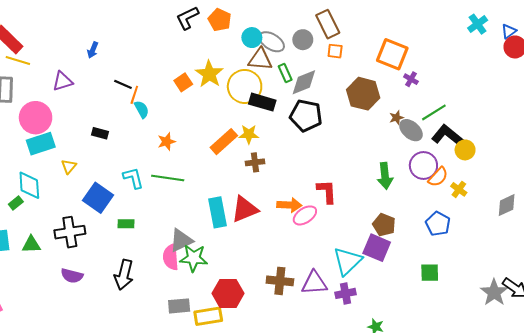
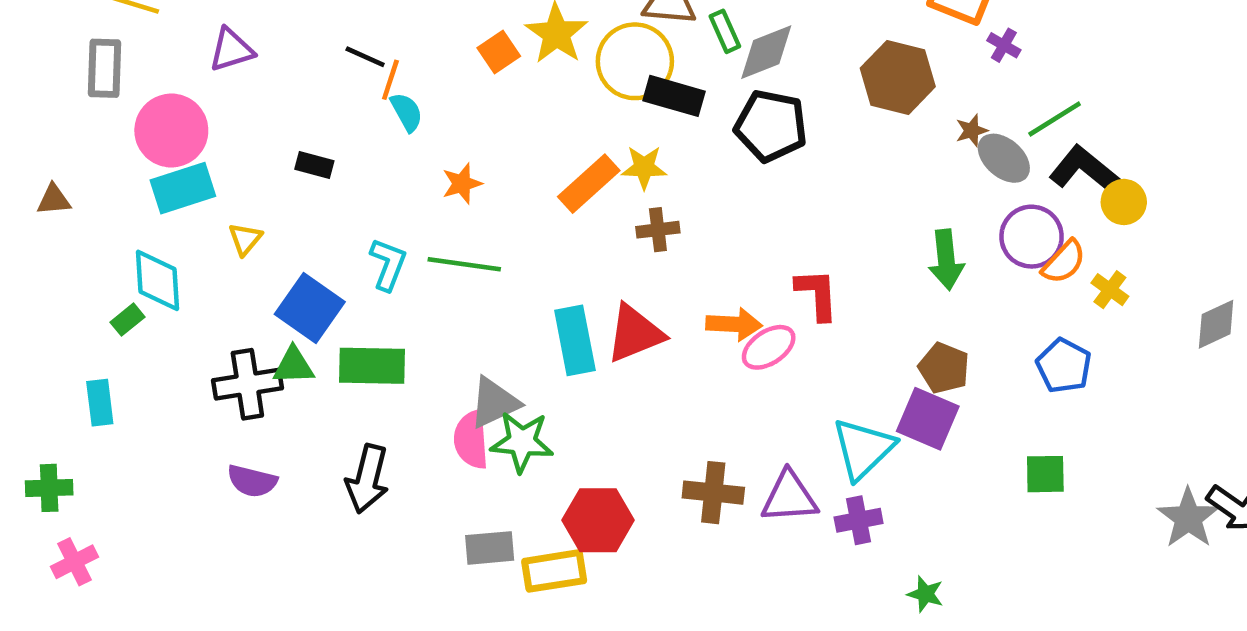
cyan L-shape: (133, 178) -> (388, 264), turned 35
green rectangle: (126, 224) -> (372, 366), size x1.8
green triangle: (31, 245) -> (294, 366), moved

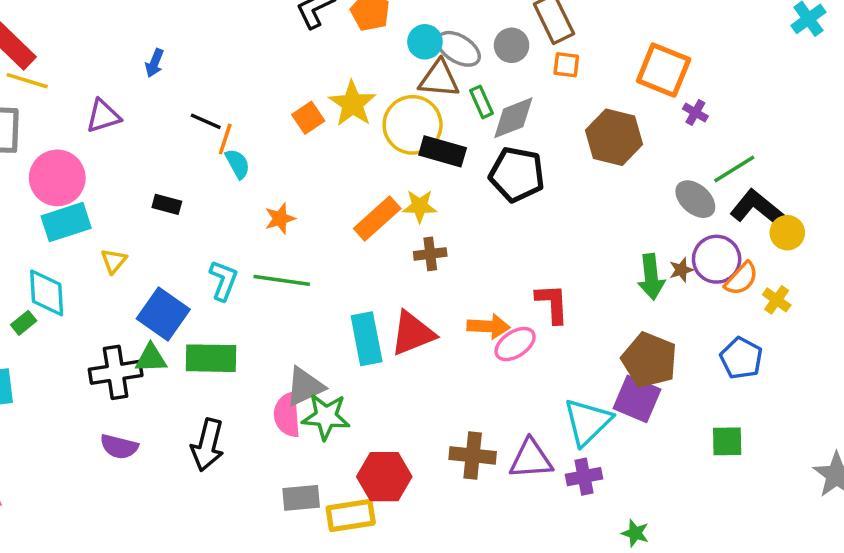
brown star: (972, 131) -> (681, 270), moved
brown pentagon: (944, 368) -> (649, 360), size x1.4

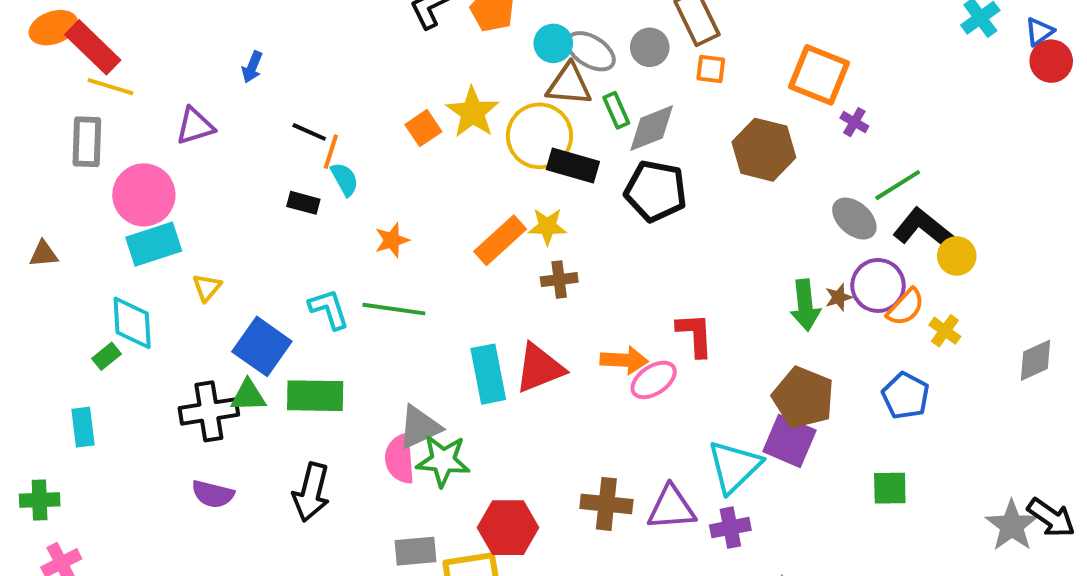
black rectangle: (167, 204) -> (303, 203), moved
cyan L-shape: (223, 280) -> (329, 309), turned -39

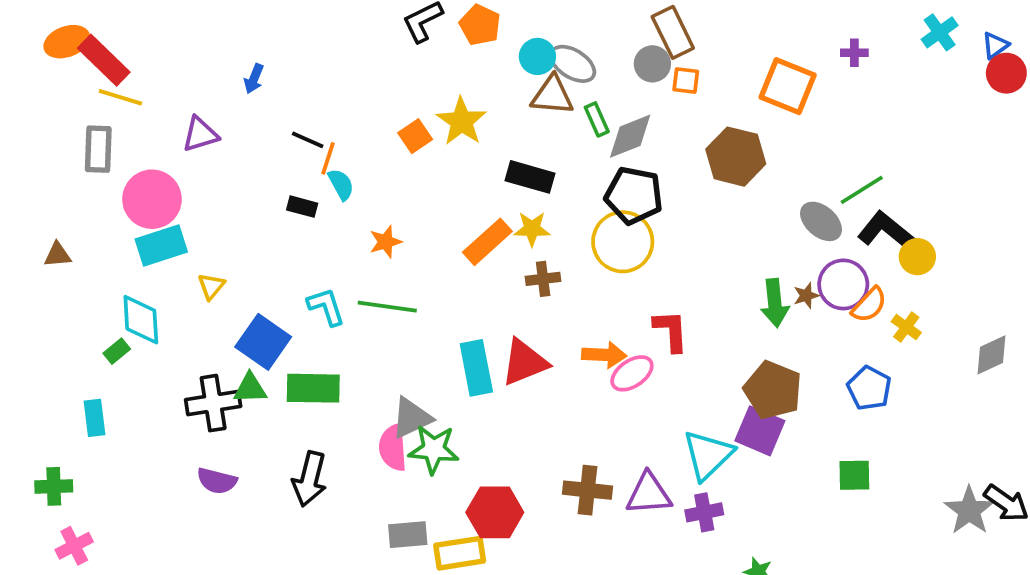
gray circle: (650, 47) -> (652, 64), moved
purple cross: (854, 122) -> (854, 53), moved, turned -30
yellow circle: (539, 136) -> (623, 242), moved
black rectangle: (573, 165) -> (530, 177), moved

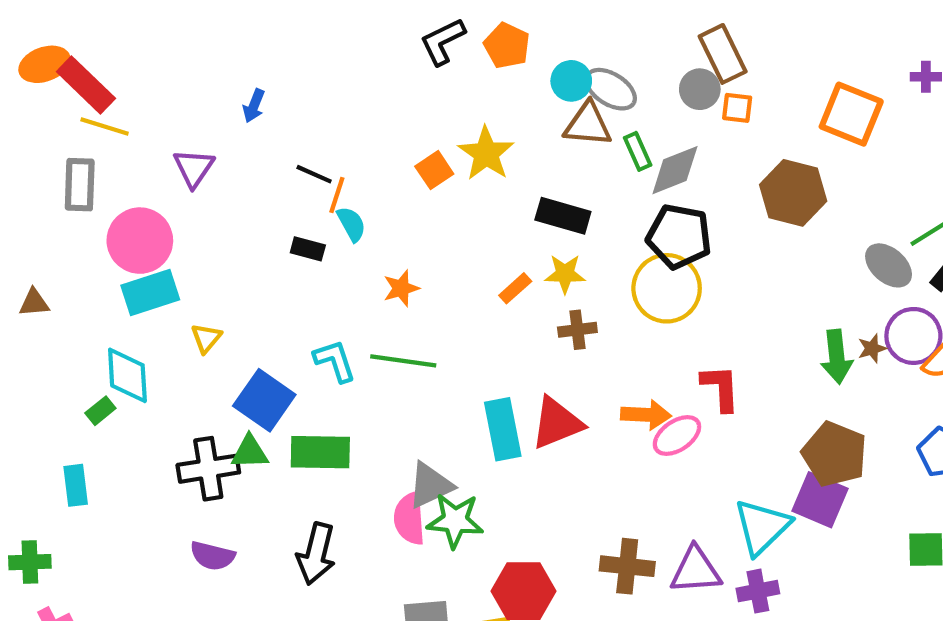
purple triangle: (200, 134) -> (194, 168), turned -39
orange rectangle: (487, 242) -> (515, 288), size x0.6

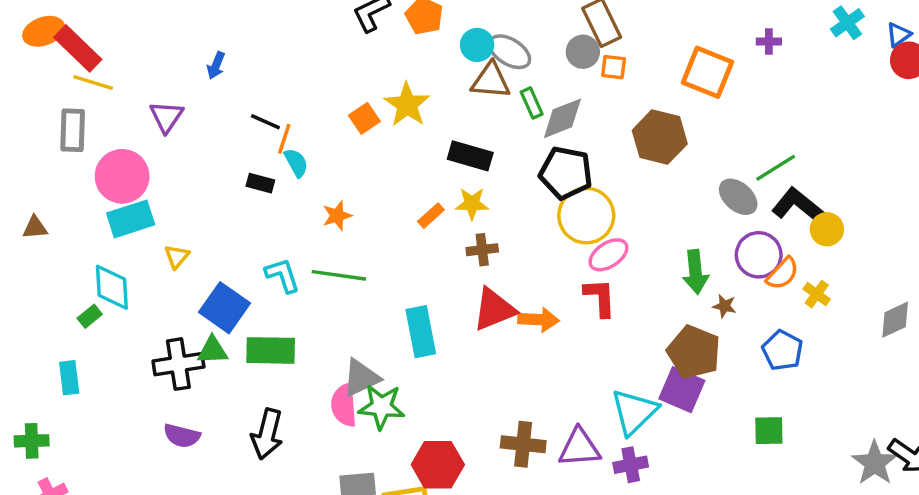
yellow circle: (667, 288) -> (586, 216), moved
brown star: (872, 348) -> (725, 306), moved, turned 30
red triangle: (557, 423) -> (494, 309), moved
pink ellipse: (677, 436) -> (608, 255), moved

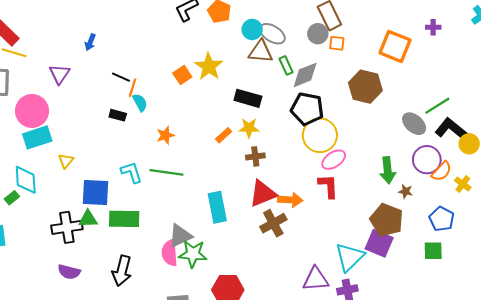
blue square: (224, 308) -> (95, 192), turned -32
green square: (769, 431) -> (433, 251), moved
brown cross: (523, 444) -> (273, 223), moved, turned -35

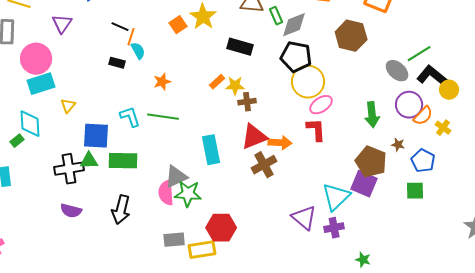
yellow star: (249, 128) -> (235, 86), moved
brown star: (406, 191) -> (398, 145), moved
purple triangle: (316, 279) -> (304, 218), turned 44

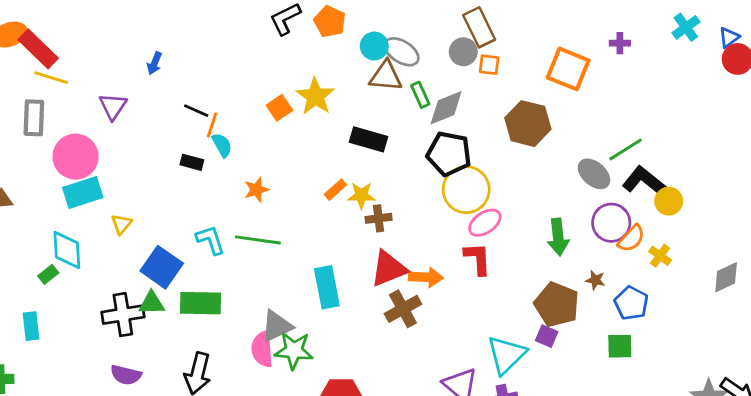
blue square: (96, 136) -> (162, 267), turned 32
purple square: (364, 184) -> (547, 336), size x0.6

